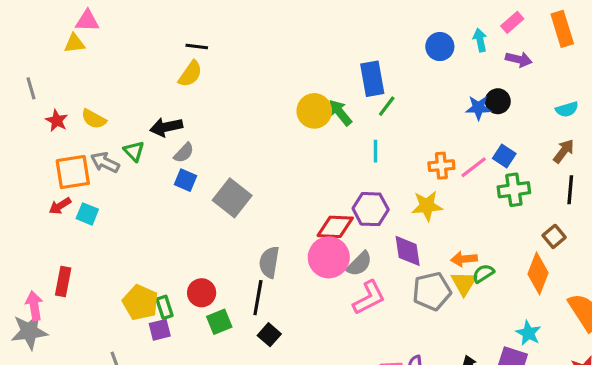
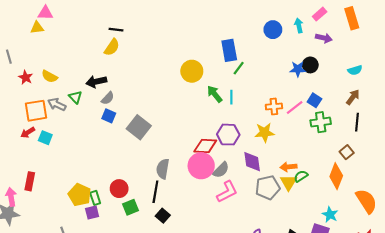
green arrow: (340, 113) -> (215, 94), moved

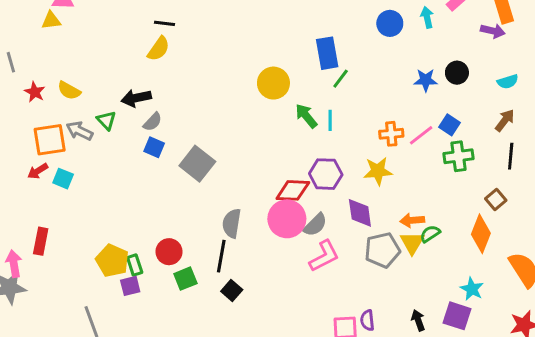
purple arrow: (324, 38) -> (493, 31), moved
black circle: (310, 65) -> (457, 73), moved

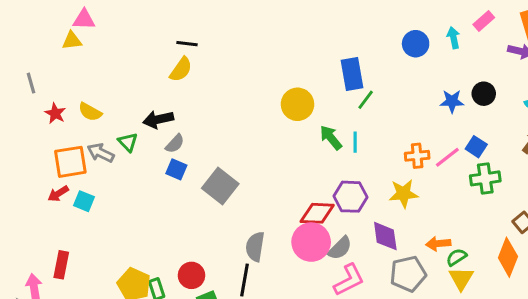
yellow triangle: (412, 243) -> (461, 278), moved

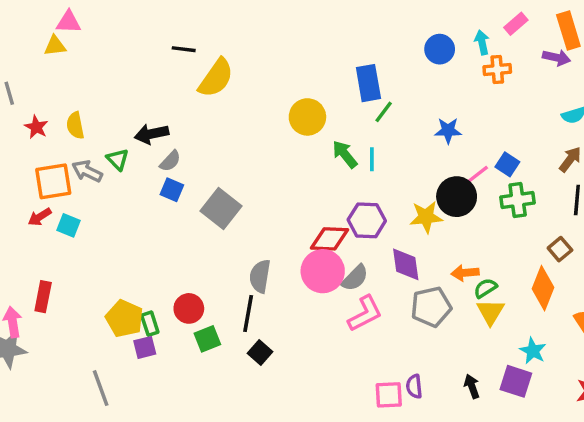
yellow semicircle: (181, 69) -> (216, 78), moved, size x1.4
black circle: (484, 94) -> (457, 197), moved, size x1.5
blue star: (452, 101) -> (448, 131), moved
yellow semicircle: (90, 112) -> (75, 125), turned 50
orange cross: (417, 156) -> (497, 69), moved

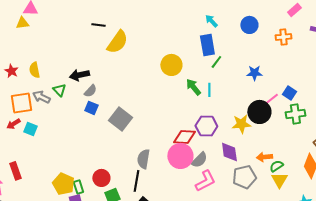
cyan arrow: (482, 42) -> (211, 21), moved, turned -32
red rectangle: (43, 297) -> (15, 171), turned -30

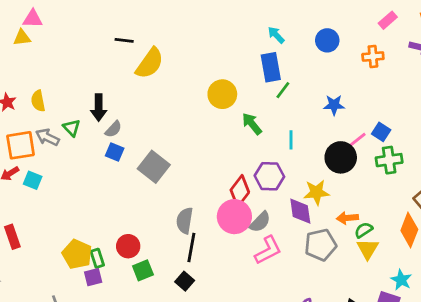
black arrow: (79, 75) -> (99, 108), turned -78
cyan line: (209, 90) -> (291, 140), moved
yellow star: (241, 124) -> (316, 192), moved
red diamond: (184, 137) -> (240, 191), turned -55
black line: (136, 181) -> (191, 248), moved

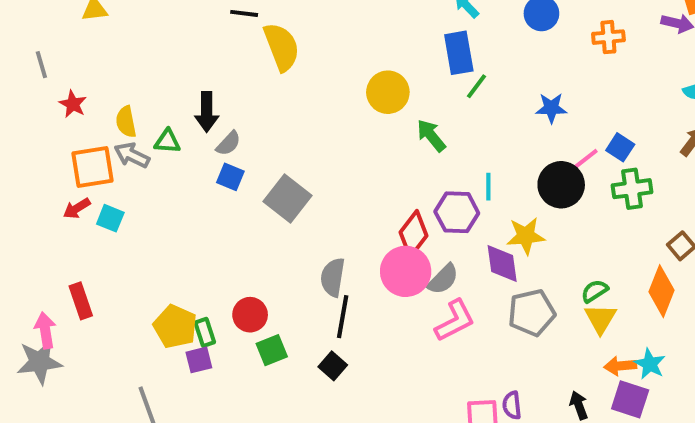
yellow semicircle: (150, 63) -> (282, 47), turned -56
yellow semicircle: (38, 101) -> (126, 122), moved
green triangle: (72, 128) -> (167, 141), turned -42
cyan line: (291, 140) -> (488, 187), moved
orange arrow: (347, 218) -> (620, 366), moved

